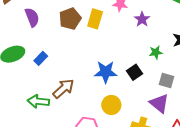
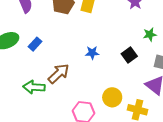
blue star: (106, 72) -> (92, 53), moved, size x0.6
yellow circle: (111, 105) -> (112, 97), moved

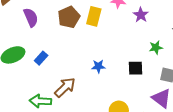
black square: (129, 55) -> (135, 68), turned 35

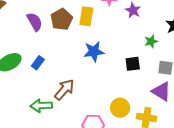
purple semicircle: (31, 17) -> (35, 22), moved
blue star: (98, 66) -> (94, 52), moved, size x1.5

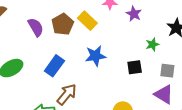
yellow rectangle: (86, 16) -> (87, 21), turned -54
blue rectangle: (38, 63) -> (54, 66), moved, size x1.5

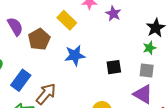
brown pentagon: (63, 24) -> (39, 39), moved
green star: (152, 44) -> (149, 48), moved
blue rectangle: (54, 66) -> (21, 80), moved

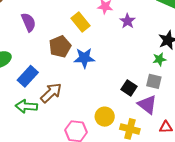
brown pentagon: (39, 39) -> (60, 47), moved
black square: (114, 67) -> (129, 88), moved, turned 35

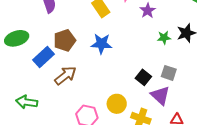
brown pentagon: (60, 47) -> (65, 40), moved
green star: (159, 59) -> (164, 38), moved
green arrow: (26, 106) -> (27, 102), moved

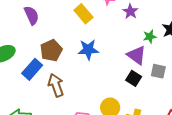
brown arrow: (65, 75) -> (56, 85), turned -65
purple triangle: (160, 95) -> (137, 55), moved

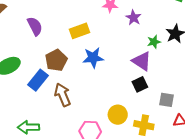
yellow rectangle: (83, 14) -> (79, 31), moved, turned -66
gray square: (158, 71) -> (167, 100), moved
black square: (134, 78) -> (140, 84), turned 35

